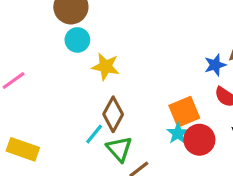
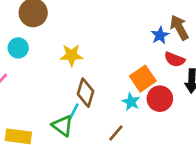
cyan circle: (77, 40) -> (18, 48), moved
cyan star: (178, 133) -> (131, 102), moved
green triangle: (119, 149) -> (63, 126), moved

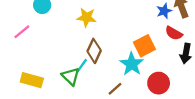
red circle: (160, 99) -> (159, 83), moved
cyan star: (131, 102) -> (132, 64), size x1.5

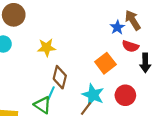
cyan star: (132, 64) -> (93, 95), moved

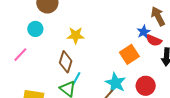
blue star: (117, 27) -> (144, 32), moved
brown diamond: (60, 77) -> (66, 62), moved

